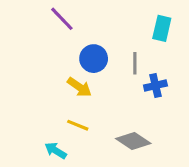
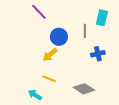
gray line: (135, 63) -> (85, 31), moved
yellow arrow: (79, 87) -> (50, 55), turned 105

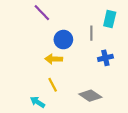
yellow arrow: (50, 55) -> (54, 59), turned 42
yellow line: (49, 79) -> (53, 85), turned 40

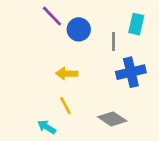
blue circle: (63, 40) -> (79, 29), moved
blue cross: (105, 58) -> (131, 72), size x1.5

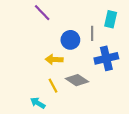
blue circle: (79, 29) -> (70, 40), moved
gray diamond: (112, 119) -> (77, 80), moved

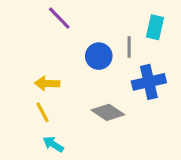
yellow arrow: (54, 59) -> (47, 83), moved
yellow line: (53, 86) -> (43, 112), moved

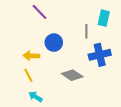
blue circle: (99, 56) -> (54, 43), moved

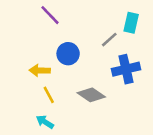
gray line: (86, 31) -> (109, 40), turned 48
yellow line: (28, 75) -> (49, 95), moved

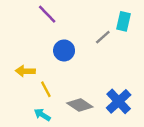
blue cross: (126, 69) -> (119, 101), moved, turned -30
yellow arrow: (40, 70) -> (25, 71), moved
gray diamond: (91, 95) -> (80, 105), moved

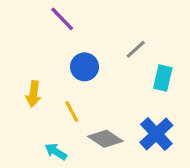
cyan rectangle: (123, 21) -> (163, 78), moved
yellow arrow: (25, 71) -> (33, 94), turned -84
yellow line: (46, 89) -> (72, 112), moved

